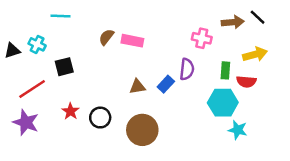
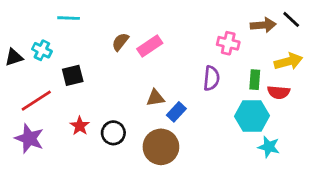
pink rectangle: (132, 41) -> (150, 46), turned -45
blue rectangle: (166, 84) -> (176, 112), moved

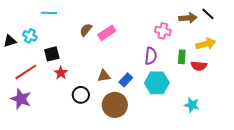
brown triangle: (155, 98) -> (104, 76), moved
cyan hexagon: (252, 116) -> (157, 83), moved
red star: (80, 126) -> (61, 73), moved

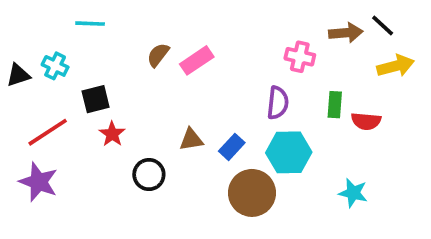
yellow arrow: (206, 44) -> (396, 66), moved
brown circle: (115, 105) -> (252, 193), moved

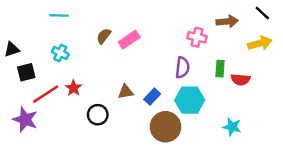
black line: (383, 25) -> (262, 13), moved
cyan cross: (55, 66) -> (60, 53), moved
black square: (96, 99) -> (26, 72), moved
red line: (48, 132) -> (46, 94), moved

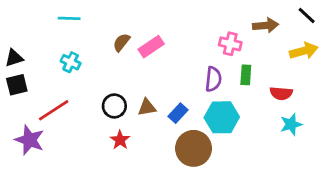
green rectangle: (220, 69) -> (246, 75), moved
black square: (26, 72) -> (17, 85), moved
red star: (73, 88) -> (120, 140), moved
black circle: (98, 115) -> (114, 106), moved
cyan star: (232, 127) -> (291, 124), moved, turned -30

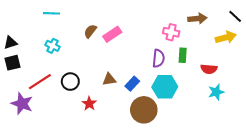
black line: (307, 16) -> (235, 16), moved
black circle: (114, 106) -> (70, 82), moved

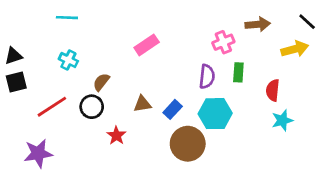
brown semicircle: (90, 31) -> (101, 82), moved
pink cross: (171, 32) -> (223, 42), turned -35
red semicircle: (209, 69) -> (273, 90), turned 91
purple star: (22, 104) -> (38, 153), moved, turned -30

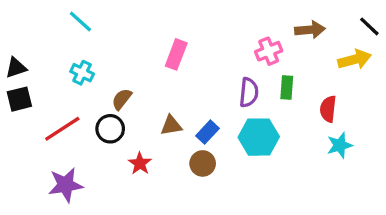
cyan line: (67, 18) -> (80, 21), turned 40
pink rectangle: (147, 45) -> (176, 54), turned -35
brown circle: (188, 144) -> (203, 163), moved, size x0.6
purple star: (38, 153) -> (66, 185), moved

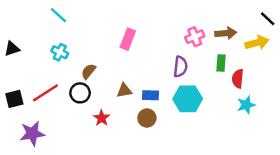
brown arrow: (310, 30) -> (226, 33), moved
green rectangle: (287, 88) -> (221, 63), moved
black square: (19, 99) -> (14, 99), moved
blue rectangle: (208, 132) -> (151, 95), turned 49
purple star: (66, 185) -> (32, 134), moved

